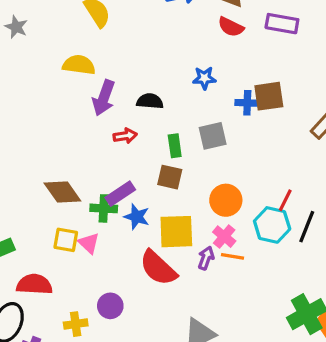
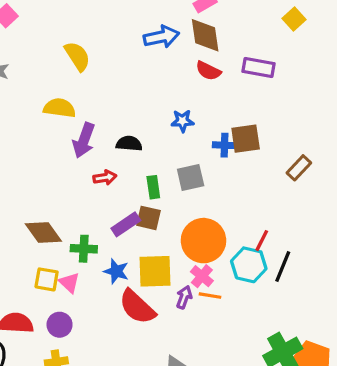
purple rectangle: (120, 194) -> (126, 224), moved
orange circle: (226, 200) -> (203, 241), size x1.4
blue star: (137, 217) -> (116, 271), moved
purple circle: (110, 306) -> (60, 325), moved

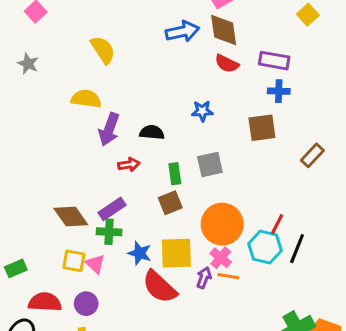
blue cross: (225, 145) -> (279, 91), moved
brown square: (148, 218) -> (170, 203), turned -35
purple rectangle: (126, 224) -> (112, 209), moved

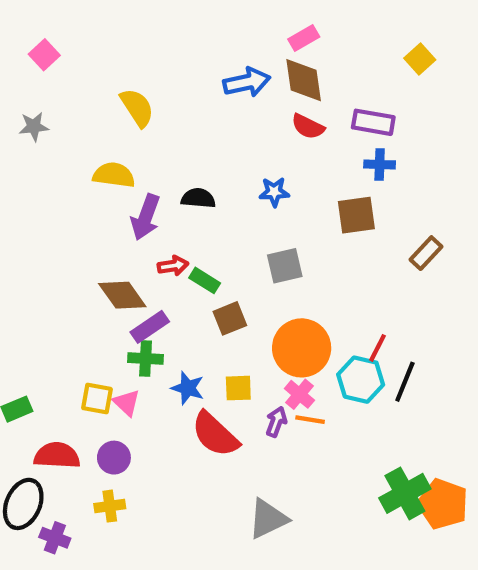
gray star: (28, 64) -> (34, 127), turned -30
black semicircle: (152, 132) -> (198, 198), moved
green rectangle: (175, 174) -> (205, 280), moved, turned -50
brown diamond: (71, 216) -> (122, 295), moved
yellow square: (176, 253) -> (238, 388), size x0.6

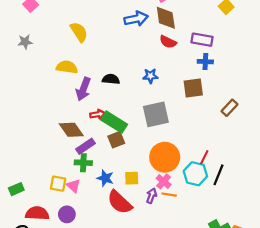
gray square: (285, 266) -> (156, 114), size x1.4
green rectangle: (205, 280) -> (114, 122), size x1.6
brown square: (230, 318) -> (116, 140), moved

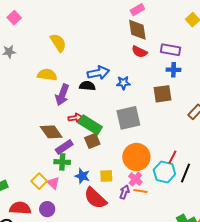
blue arrow: (136, 19) -> (98, 73), moved
yellow square: (58, 184) -> (39, 181), turned 35

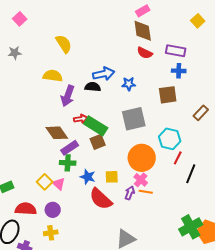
cyan hexagon: (164, 172) -> (170, 139), moved

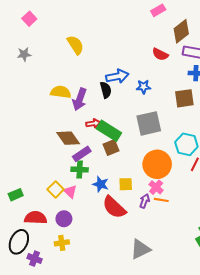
brown diamond: (143, 31) -> (181, 31), moved, turned 60
yellow semicircle: (53, 76) -> (61, 92), moved
black semicircle: (93, 87) -> (106, 90), turned 70

